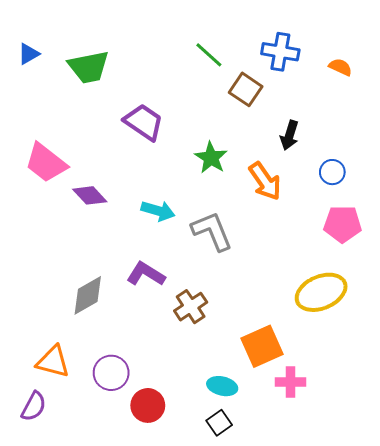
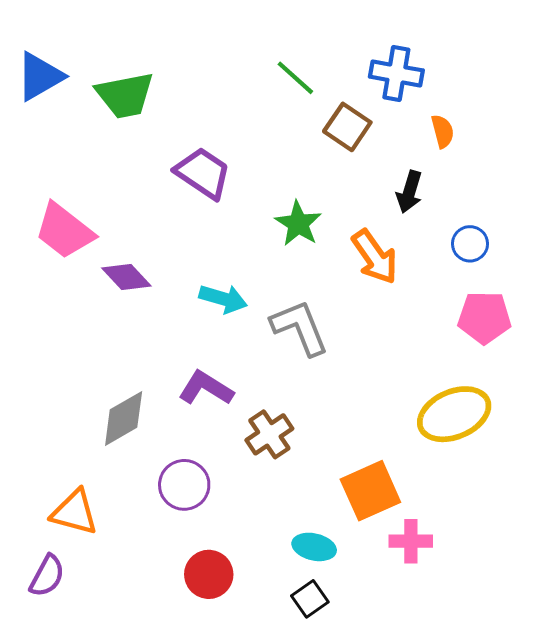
blue triangle: (29, 54) -> (40, 76), size x1.6
orange semicircle: (340, 67) -> (443, 131), moved, turned 50
purple circle: (111, 373) -> (184, 485), moved

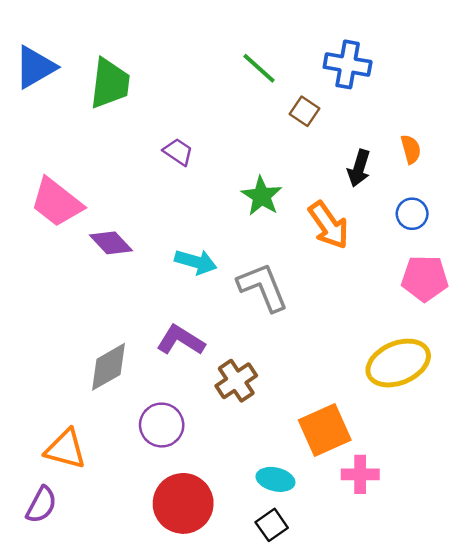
green trapezoid: (125, 95) -> (110, 83), turned -72
brown square: (347, 127) -> (305, 111), size x0.7
orange semicircle: (443, 131) -> (411, 149), moved
purple trapezoid: (203, 173) -> (178, 152), size x0.6
red circle: (209, 574) -> (183, 503), size x1.4

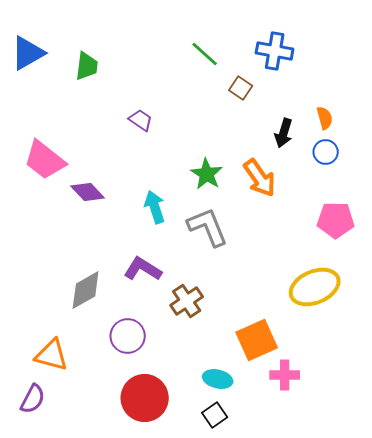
green trapezoid: (110, 83) -> (87, 66), size x0.7
green star: (262, 196) -> (207, 174), moved
blue circle: (412, 214) -> (326, 152), moved
cyan arrow: (196, 262) -> (155, 207), turned -124

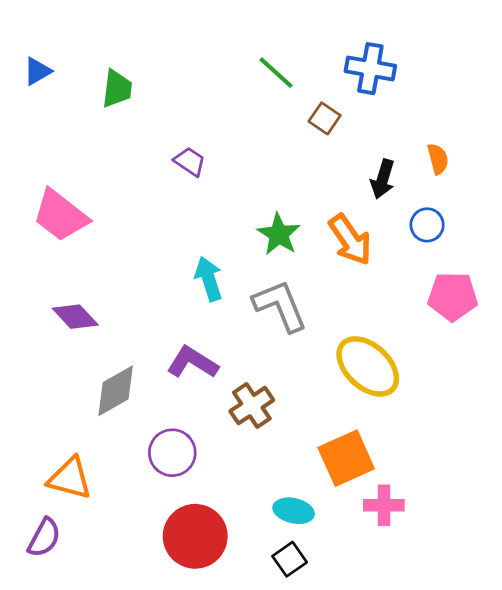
blue triangle: (28, 53) -> (37, 71), size x0.6
blue circle: (326, 152) -> (427, 225), moved
purple diamond: (88, 192) -> (75, 317), moved
yellow ellipse: (315, 287) -> (368, 366), moved, turned 66

